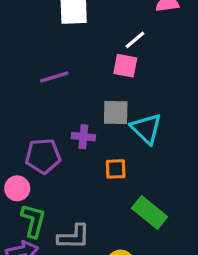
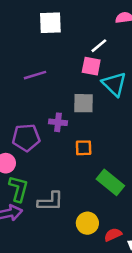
cyan triangle: (146, 129) -> (114, 84), moved

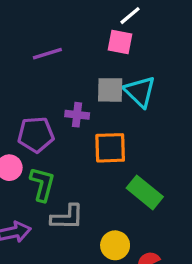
cyan triangle: (114, 84) -> (140, 92), moved
orange square: (84, 148) -> (110, 148), size x1.5
green L-shape: (18, 189) -> (42, 184), moved

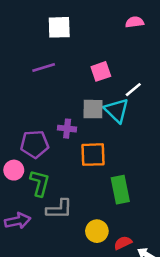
white line: (130, 16) -> (133, 90), moved
pink square: (120, 42) -> (101, 71), turned -30
purple line: (47, 54) -> (44, 68), moved
green rectangle: (145, 192) -> (120, 190), turned 40

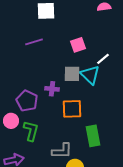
purple pentagon: (35, 144) -> (27, 101), turned 30
gray L-shape: (59, 209) -> (62, 151), moved

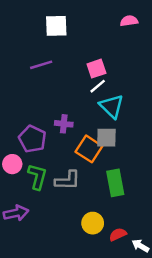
white line: (103, 59) -> (98, 86), moved
gray square: (72, 74) -> (106, 138), moved
orange square: (72, 109) -> (89, 149), turned 35
gray L-shape: (62, 151) -> (68, 180), moved

